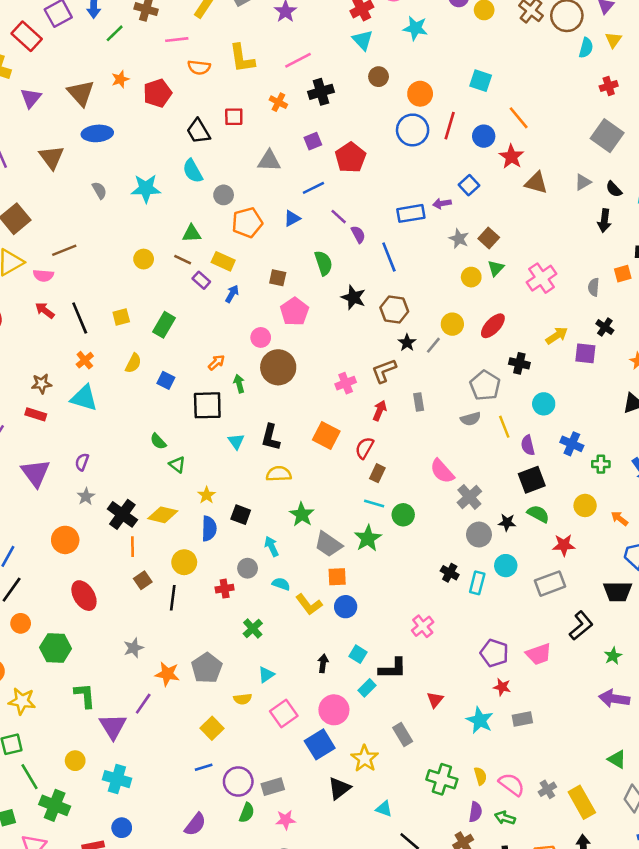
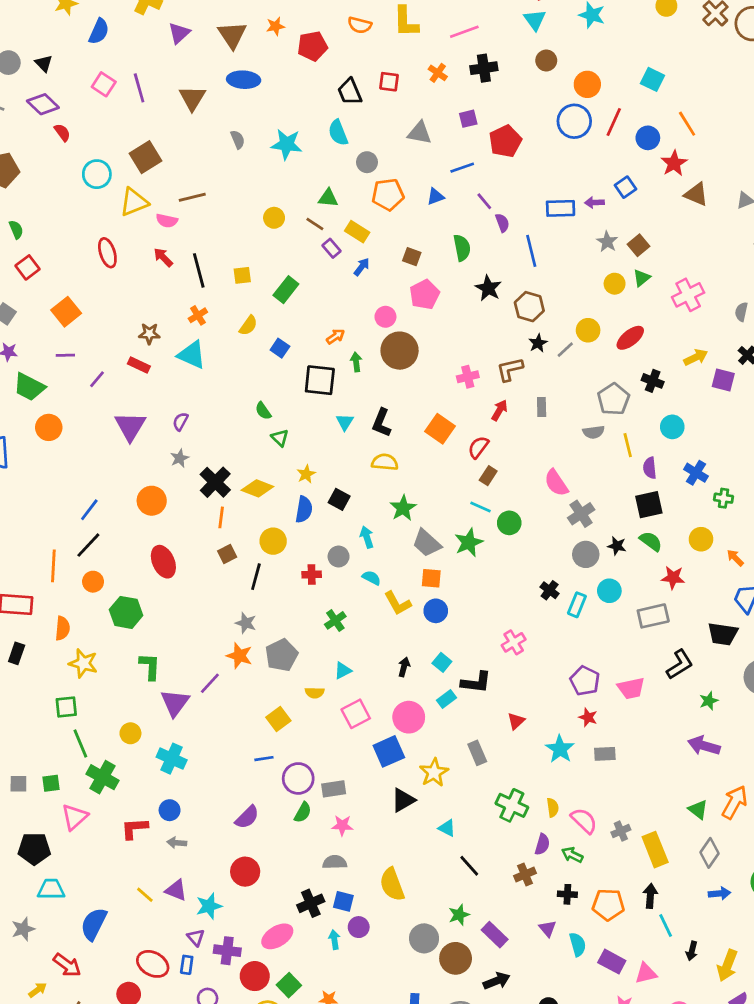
gray star: (133, 648) -> (246, 623), moved, turned 30

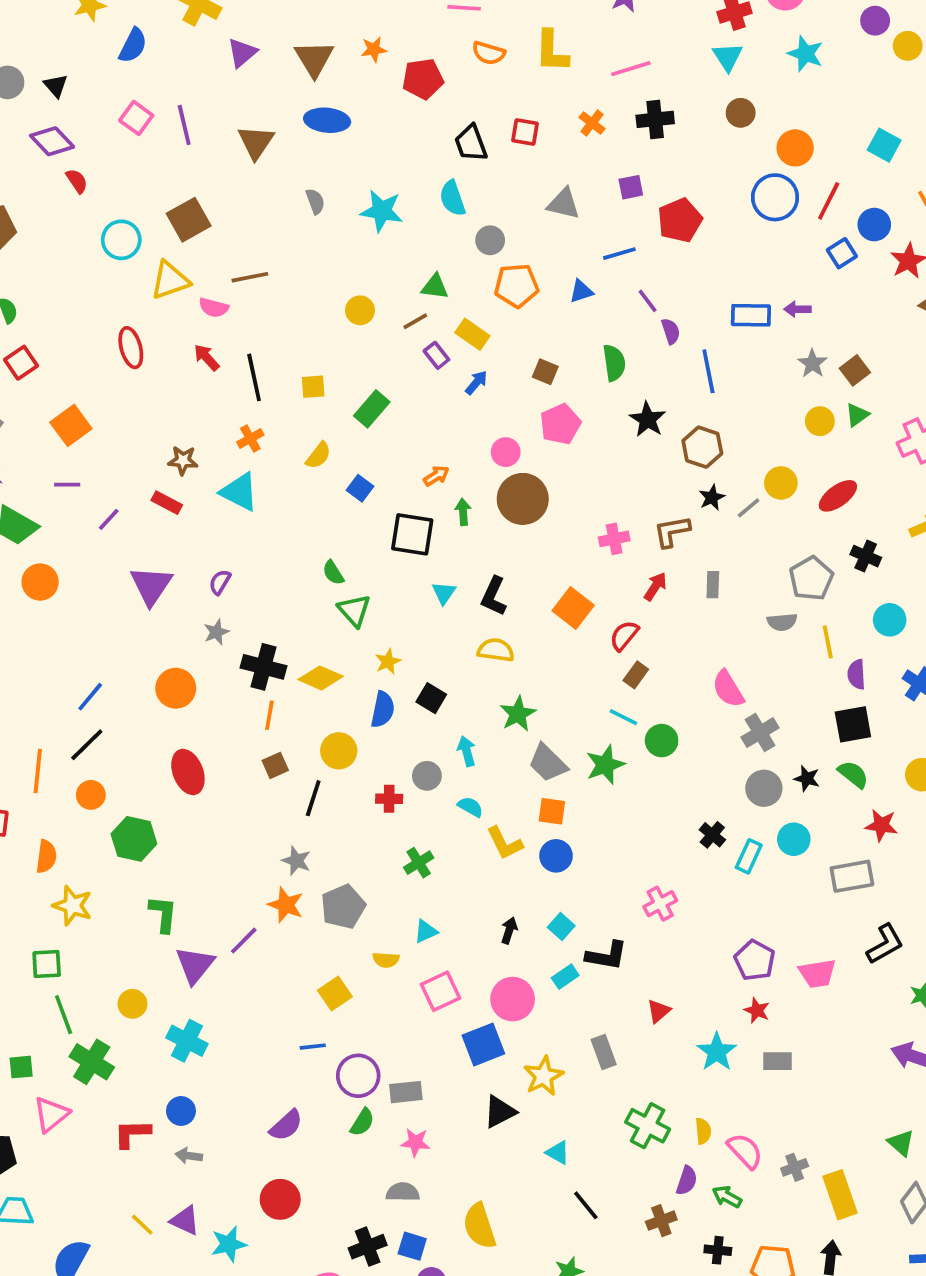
blue square: (625, 187) -> (842, 253), moved
brown line: (315, 224) -> (415, 321), turned -66
green triangle: (280, 438) -> (354, 610), size x1.4
black cross: (215, 482) -> (264, 667), turned -32

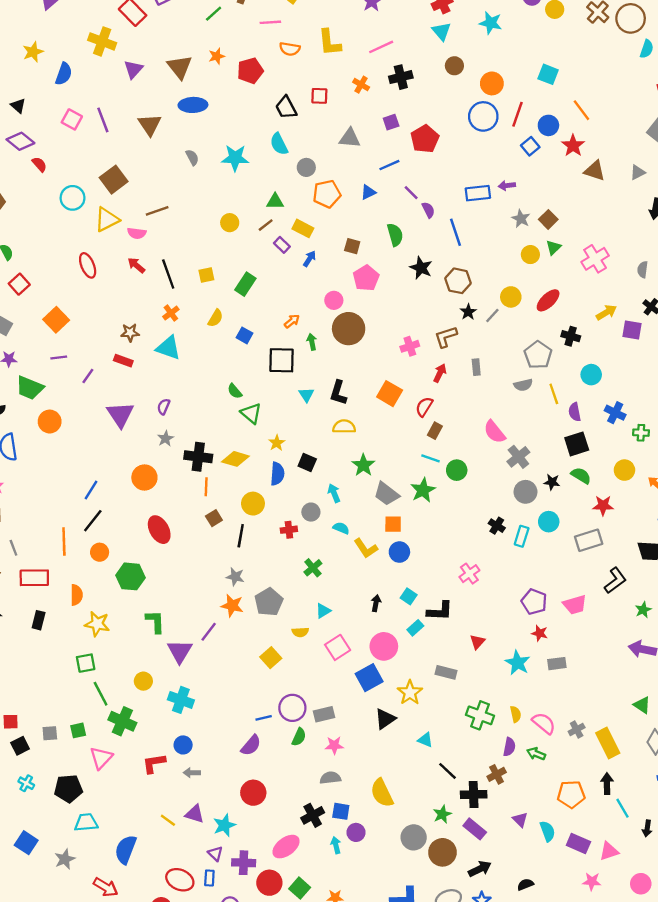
blue line: (313, 1047) -> (264, 718), moved
gray rectangle: (604, 1052) -> (446, 672), turned -48
black cross: (718, 1250) -> (474, 795), moved, size x1.5

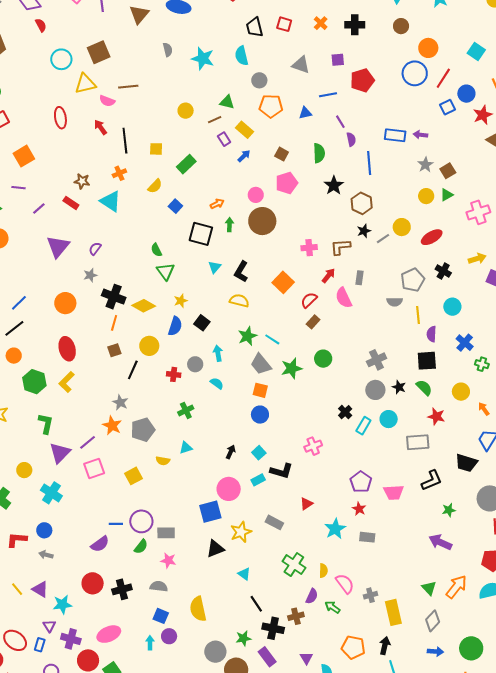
pink semicircle: (495, 432) -> (344, 298), moved
cyan line: (431, 458) -> (272, 339), moved
yellow L-shape: (366, 548) -> (67, 382), moved, turned 65
pink square: (338, 647) -> (94, 469), moved
black cross: (313, 815) -> (122, 589), moved

